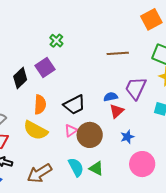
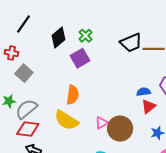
green cross: (56, 41) -> (85, 36), moved
black diamond: (20, 78) -> (59, 38), moved
black trapezoid: (74, 105) -> (131, 43), moved

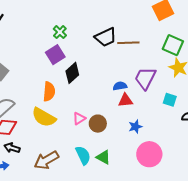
black diamond: (59, 38) -> (72, 73), moved
red triangle: (149, 106) -> (125, 100), turned 35
brown circle: (120, 129) -> (98, 124), size x0.7

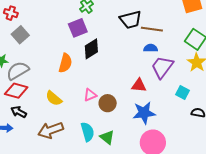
blue semicircle: (120, 86) -> (151, 48), moved
yellow semicircle: (44, 117) -> (54, 98), moved, size x0.7
blue star: (135, 127) -> (144, 113), size x1.6

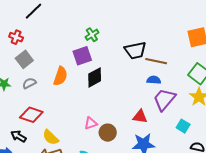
orange semicircle: (65, 63) -> (60, 76), moved
gray semicircle: (18, 71) -> (29, 83), moved, size x0.6
red diamond: (16, 91) -> (31, 115), moved
yellow semicircle: (54, 98) -> (51, 137), moved

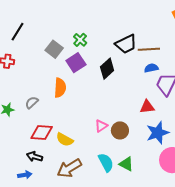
gray square: (24, 59) -> (54, 49), moved
black diamond: (95, 77) -> (107, 69), moved
yellow semicircle: (51, 137) -> (65, 140), moved

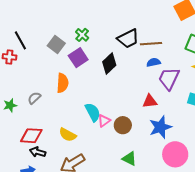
black line: (18, 32) -> (20, 40), moved, turned -60
red diamond: (42, 132) -> (31, 136), moved
cyan semicircle: (106, 163) -> (93, 112), moved

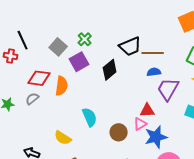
pink triangle: (104, 121) -> (140, 124), moved
red diamond: (31, 136) -> (39, 78), moved

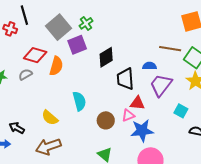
black trapezoid: (130, 46) -> (125, 79), moved, turned 100
gray square: (58, 47) -> (59, 27), size x1.4
brown line: (153, 53) -> (170, 49), moved

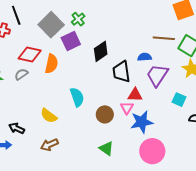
pink triangle: (128, 115) -> (127, 108), turned -32
brown arrow: (48, 147) -> (49, 145), size x0.7

